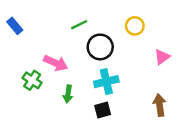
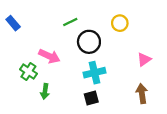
pink triangle: (162, 57) -> (144, 59), moved
green arrow: (68, 94) -> (45, 91), moved

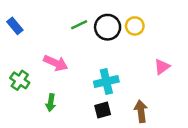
black circle: (89, 42) -> (108, 27), moved
green cross: (28, 72) -> (20, 80), moved
brown arrow: (142, 94) -> (141, 111), moved

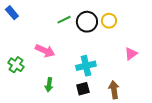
blue rectangle: (15, 26) -> (12, 13), moved
green arrow: (51, 103) -> (49, 85), moved

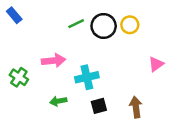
pink arrow: (45, 51) -> (54, 61), turned -30
cyan cross: (86, 66) -> (87, 77), moved
green arrow: (49, 85) -> (58, 101), turned 72

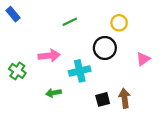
black circle: (104, 26) -> (105, 48), moved
black square: (99, 106) -> (103, 99), moved

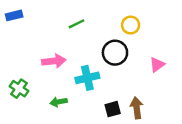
blue rectangle: (13, 14) -> (14, 15), turned -64
green cross: (17, 71) -> (19, 89), moved

